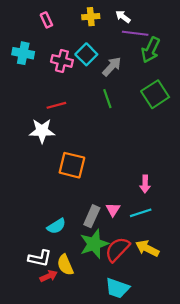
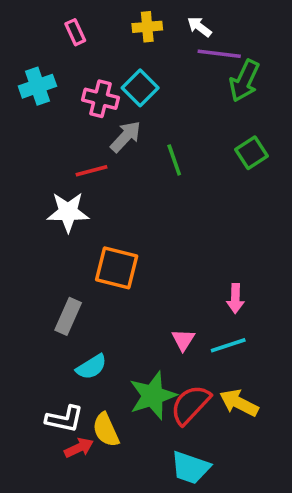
cyan cross: (23, 53) -> (37, 86), turned -30
gray arrow: (112, 67) -> (126, 137), moved
green square: (155, 94) -> (252, 153), size x0.7
gray rectangle: (92, 216) -> (68, 316), moved

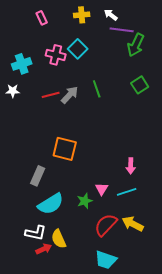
cyan cross: (37, 86) -> (22, 64), moved
gray arrow: (126, 137) -> (70, 95), moved
white star: (68, 212) -> (13, 91), moved, size x0.6
cyan semicircle: (91, 367) -> (51, 204), size x1.5
green star: (153, 396) -> (85, 201), moved, size x0.6

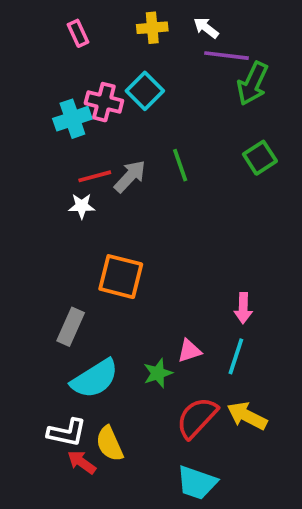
cyan cross: (22, 64) -> (72, 119), moved
white star: (13, 91) -> (82, 206), moved
pink triangle: (102, 189) -> (189, 351), turned 40
cyan line: (127, 192) -> (236, 356), turned -54
red arrow: (44, 249) -> (82, 462), turned -119

